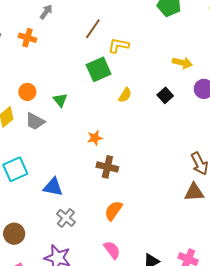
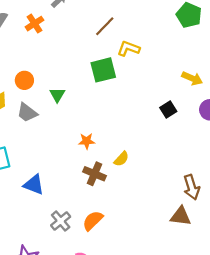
orange cross: (27, 38) -> (35, 24), turned 30
yellow semicircle: (125, 95) -> (121, 159), moved
gray cross: (66, 218) -> (61, 221), moved

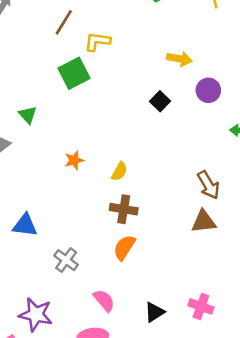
brown cross: (95, 174) -> (124, 209), moved
orange semicircle: (93, 221) -> (124, 247), moved

